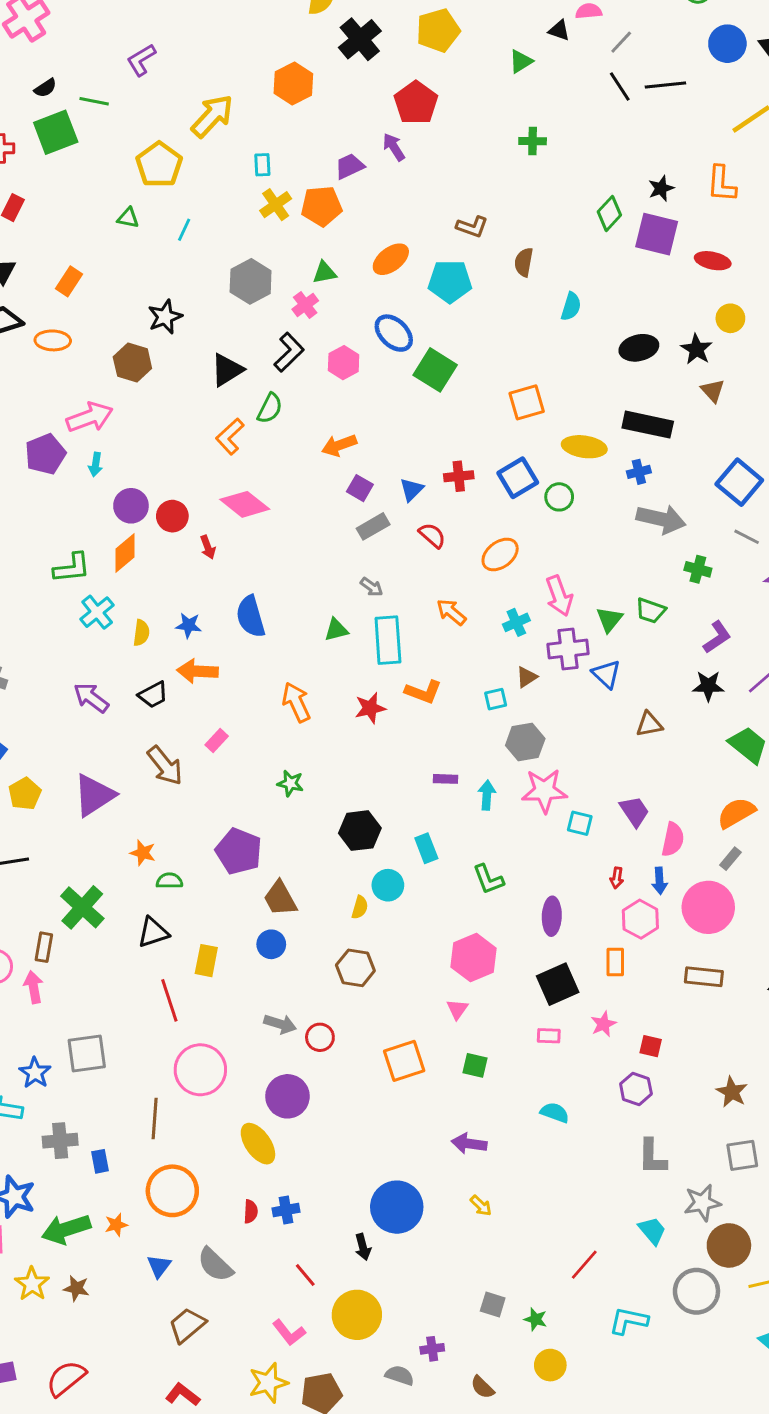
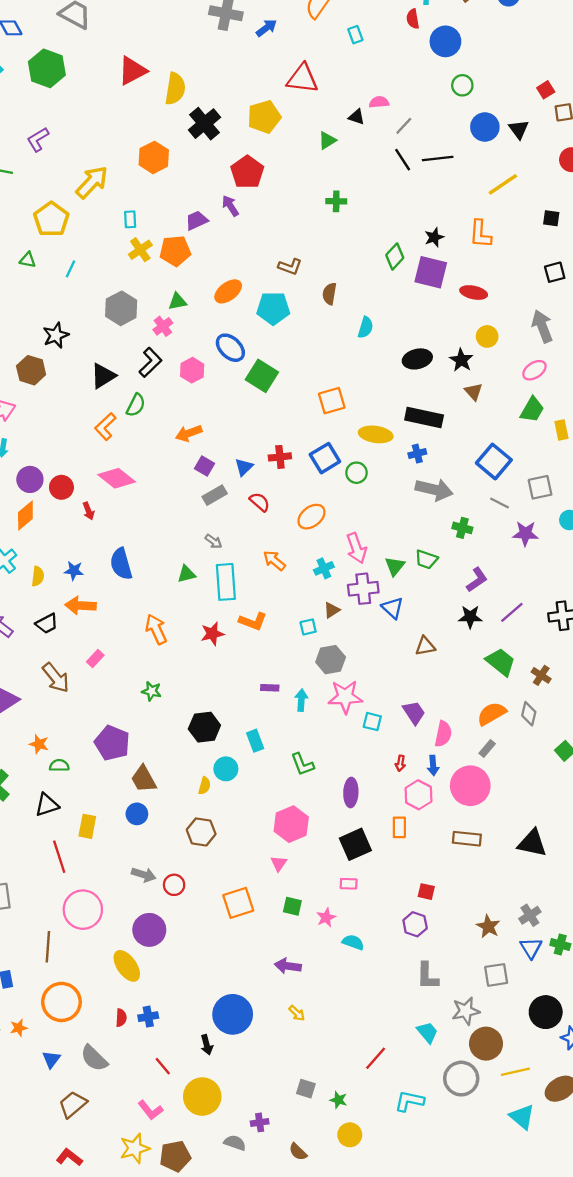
pink star: (603, 1024) -> (326, 918), moved

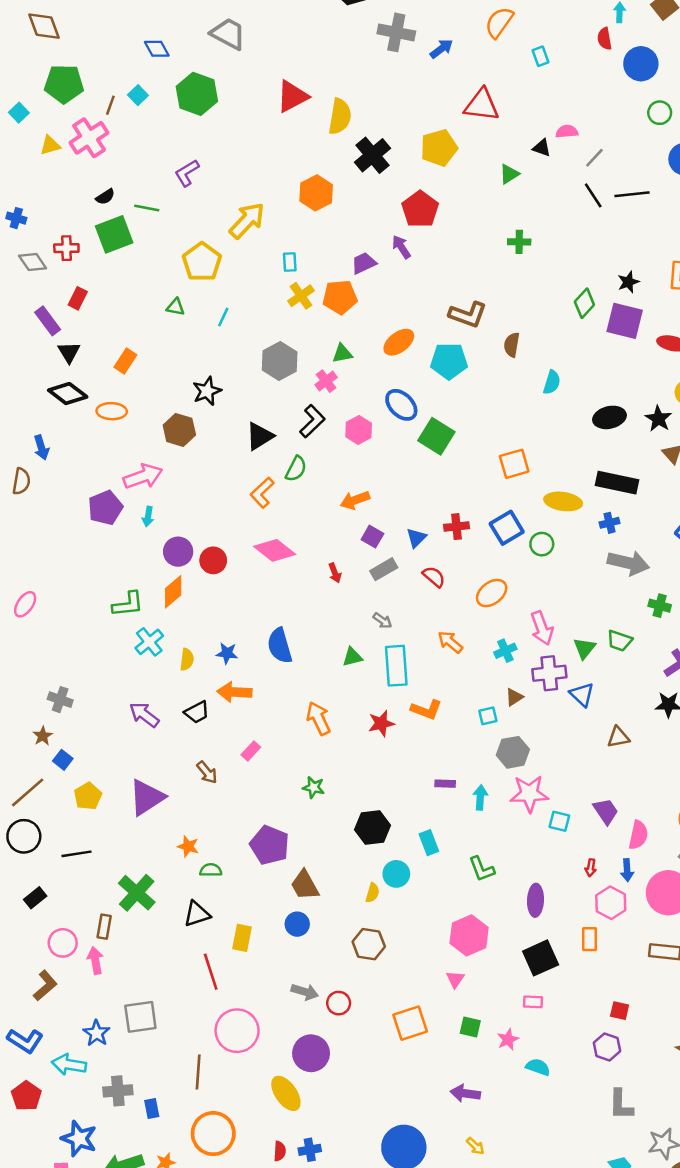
brown L-shape: (290, 267) -> (468, 315), size x1.4
red arrow: (88, 511) -> (335, 573), moved
brown arrow: (56, 678) -> (207, 772), size x0.7

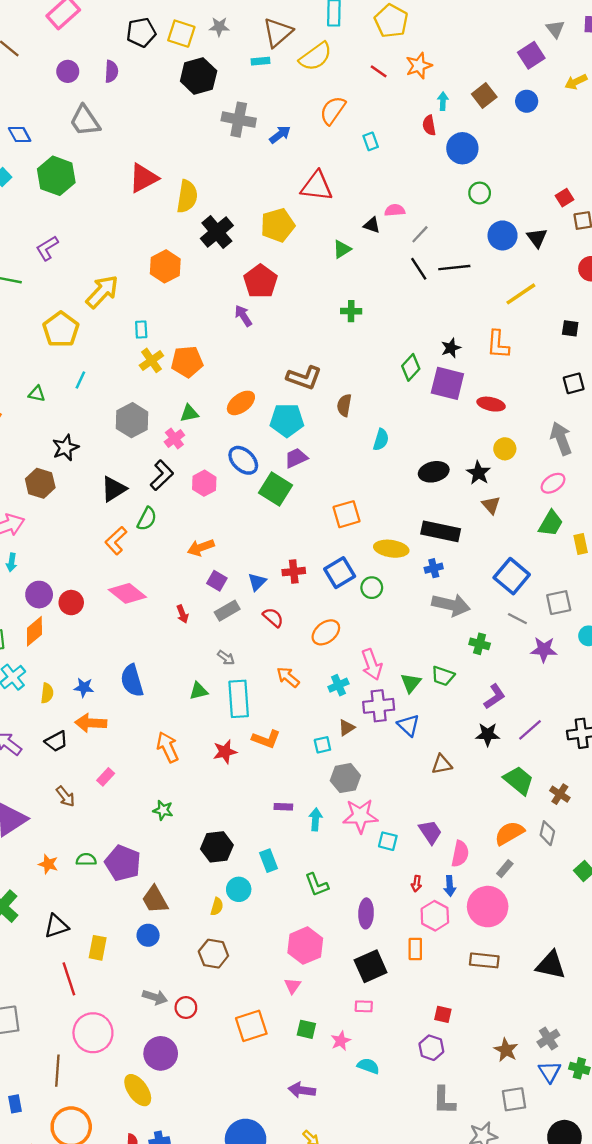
gray trapezoid: (228, 34) -> (85, 121), turned -152
purple trapezoid: (364, 263) -> (296, 458), moved
green triangle: (176, 307) -> (37, 394), moved
green semicircle: (211, 870) -> (86, 860), moved

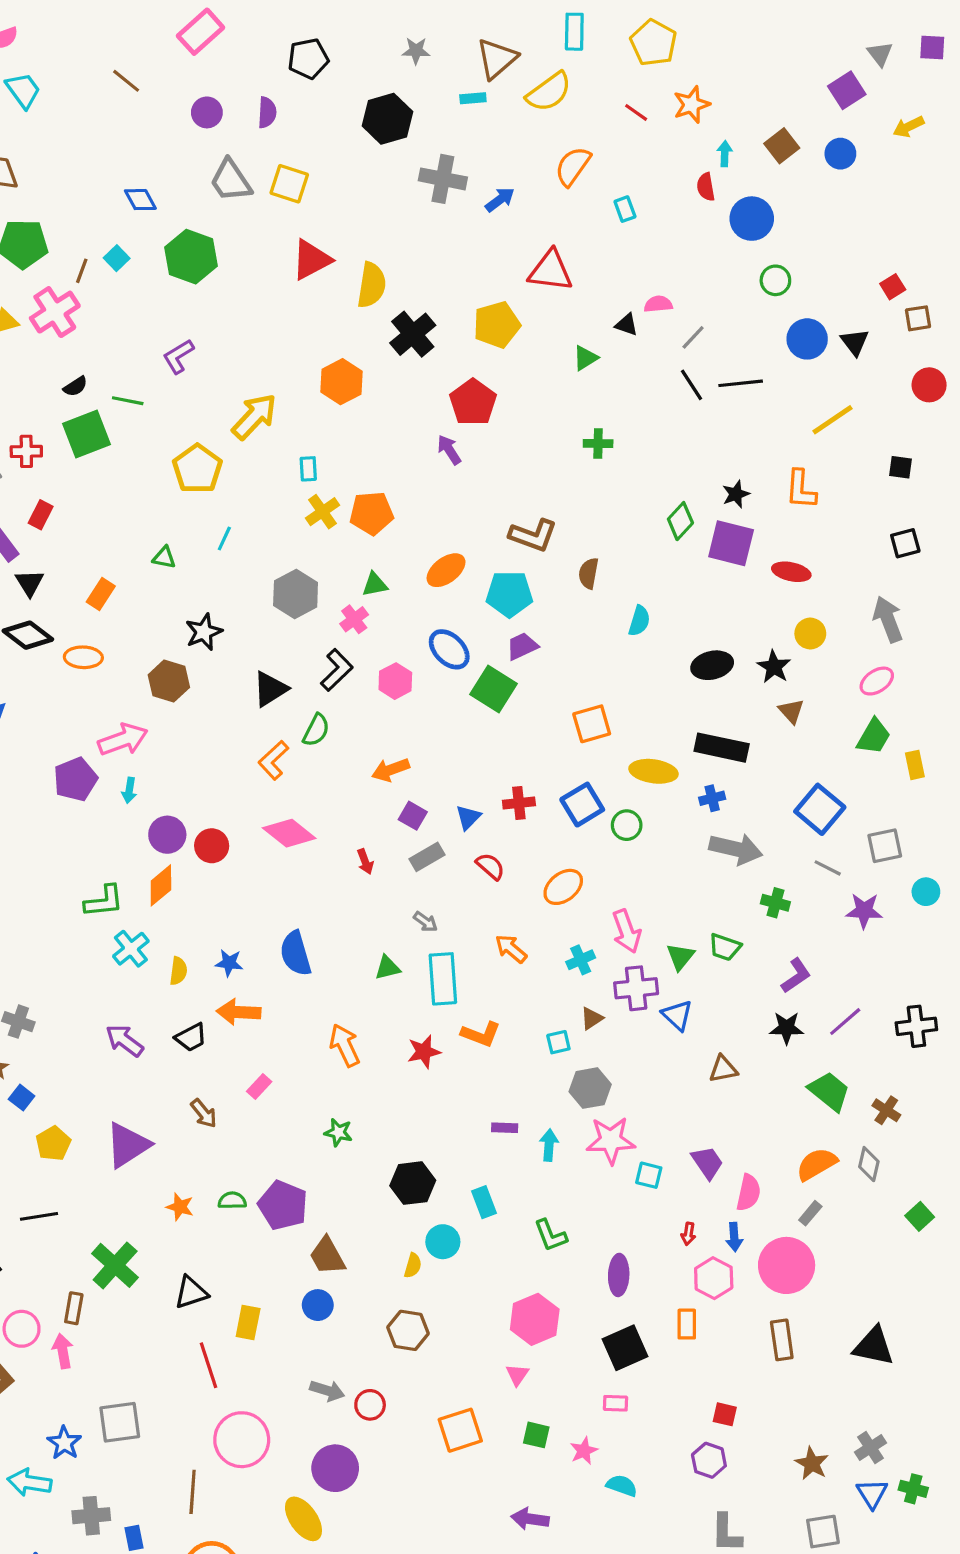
yellow square: (181, 34) -> (289, 184), moved
brown rectangle: (484, 960) -> (782, 1340), turned 76

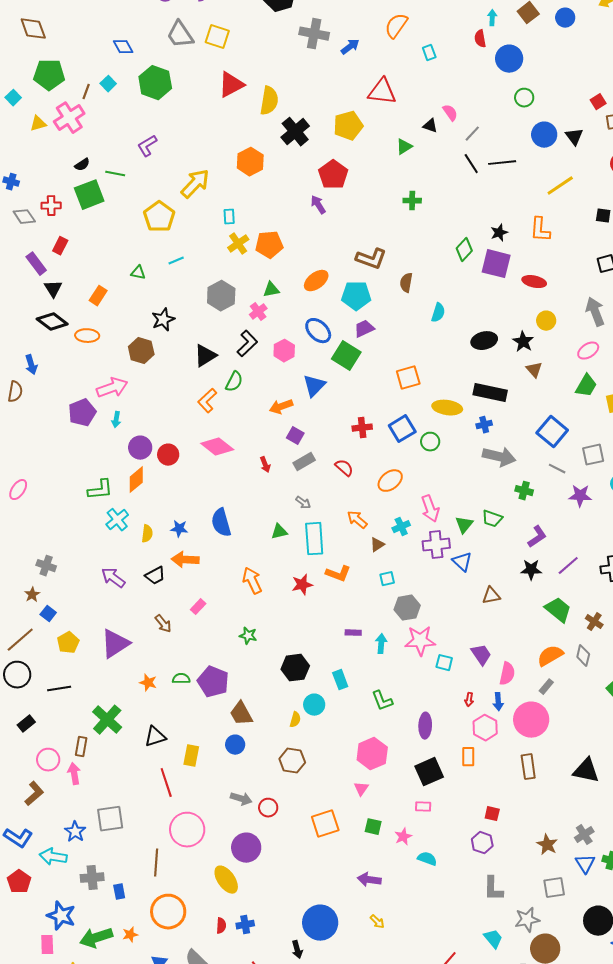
pink semicircle: (658, 304) -> (450, 113), turned 60
cyan line: (224, 538) -> (176, 261), turned 42
blue triangle: (468, 817) -> (314, 386), moved, size x1.4
brown triangle: (592, 1018) -> (377, 545), moved

